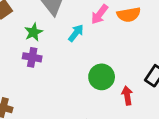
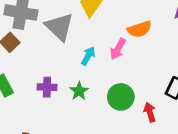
pink arrow: (100, 14) -> (118, 49), moved
green star: (34, 32) -> (79, 91), moved

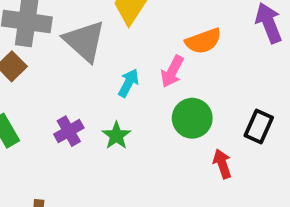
purple cross: (47, 87) -> (69, 131), turned -30
green circle: (121, 97) -> (192, 118), moved

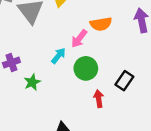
cyan arrow: (128, 83) -> (58, 56), moved
green star: (116, 136) -> (32, 82), moved

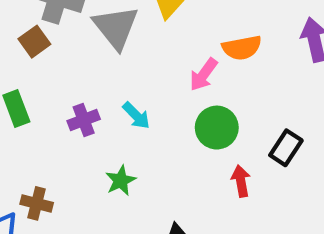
cyan arrow: (58, 56) -> (136, 116), moved, turned 98
green star: (32, 82) -> (121, 181), moved

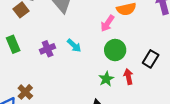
green star: (121, 181) -> (106, 79), moved
brown cross: (37, 203) -> (25, 92), turned 32

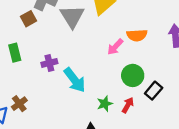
cyan arrow: (74, 45) -> (75, 80), moved, size x1.6
green circle: (115, 50) -> (133, 75), moved
red arrow: (128, 77) -> (128, 105), turned 32

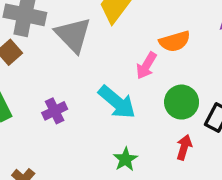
cyan arrow: (75, 80) -> (117, 102), moved
green star: (105, 104) -> (125, 159), moved

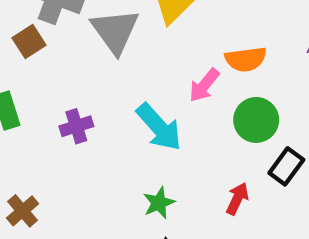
green circle: (182, 102) -> (256, 120), moved

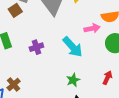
pink arrow: (204, 85) -> (92, 28), turned -140

